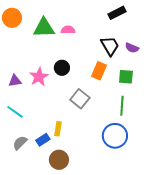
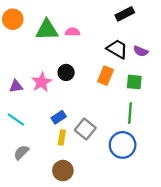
black trapezoid: (110, 46) -> (117, 49), turned -30
gray square: (80, 99) -> (85, 129), moved
blue rectangle: (43, 140) -> (59, 117), moved

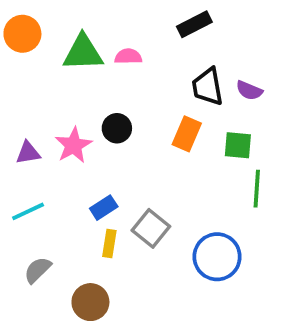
black rectangle: (125, 14) -> (194, 24), moved
black trapezoid: (117, 49) -> (208, 87), turned -130
green line: (130, 113) -> (257, 189), moved
cyan line: (16, 119) -> (28, 211), turned -60
brown circle: (63, 171) -> (90, 302), moved

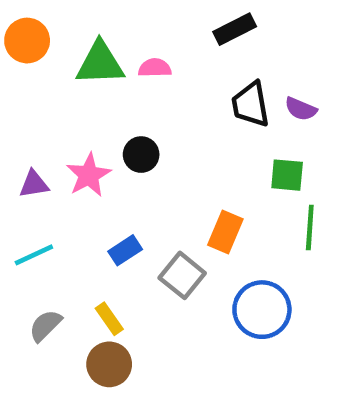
orange rectangle: (187, 134) -> (225, 232), moved
yellow rectangle: (109, 244) -> (109, 319), moved, turned -44

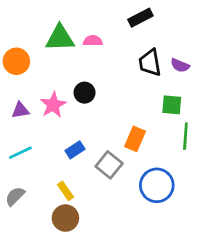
orange circle: (27, 41) -> (16, 61), moved
gray semicircle: (45, 326) -> (15, 196), moved

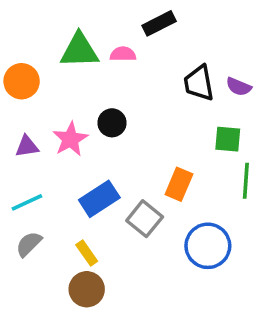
black rectangle: (140, 18) -> (159, 23), moved
blue rectangle: (75, 150) -> (99, 199), size x1.5
gray semicircle: (15, 196) -> (29, 244), moved

